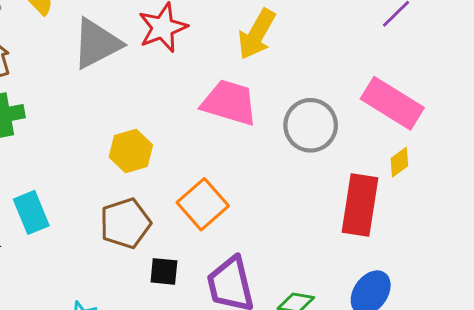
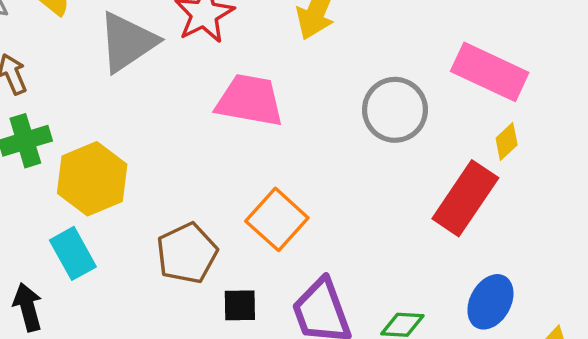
pink trapezoid: (229, 103) -> (250, 100), moved
yellow hexagon: (131, 151) -> (92, 179), moved, size x1.4
red rectangle: (360, 205) -> (465, 198), turned 32

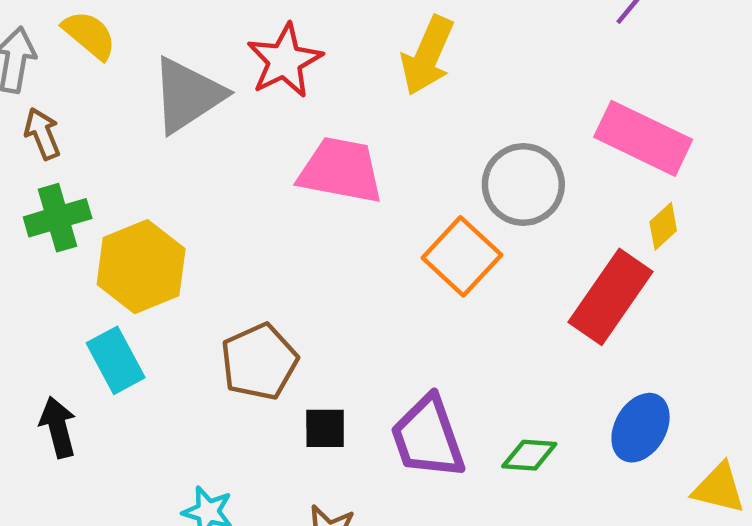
orange square: (277, 219) -> (462, 256), moved

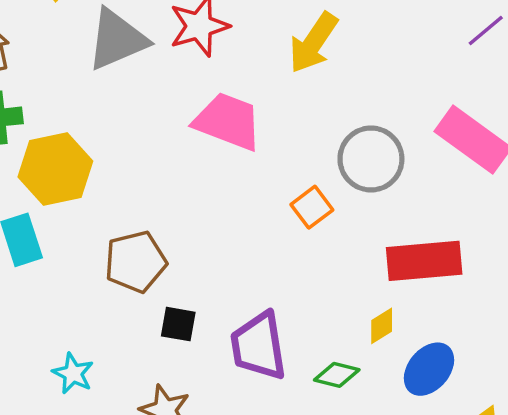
yellow diamond: (663, 226) -> (382, 326), moved
orange square: (462, 256) -> (312, 207), size x0.7
red rectangle: (611, 297) -> (424, 261), turned 40

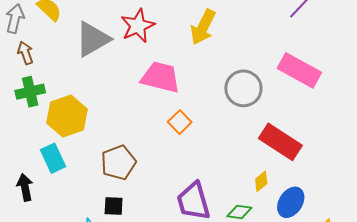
orange square: (312, 207) -> (180, 122), moved
red rectangle: (424, 261) -> (280, 142), turned 45
black square: (178, 324) -> (114, 206), moved

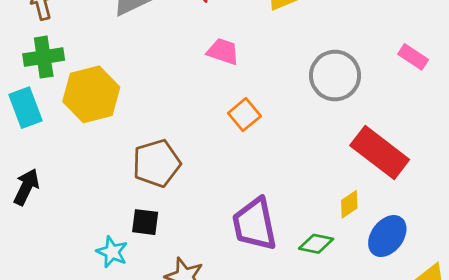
pink rectangle: (299, 70) -> (413, 57), size x0.5
pink trapezoid: (160, 77) -> (223, 51), size x0.6
cyan rectangle: (53, 158) -> (26, 108), moved
black arrow: (25, 187) -> (26, 187), turned 32

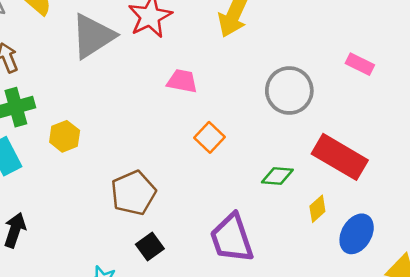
yellow hexagon: (91, 94) -> (65, 136), size x0.6
black square: (145, 222) -> (150, 247), moved, turned -36
green diamond: (316, 244) -> (277, 176), moved

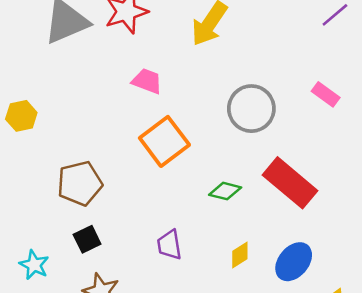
orange square: (209, 137) -> (164, 141), size x1.6
yellow diamond: (317, 209) -> (240, 255), moved
purple trapezoid: (232, 238) -> (169, 245), size x0.6

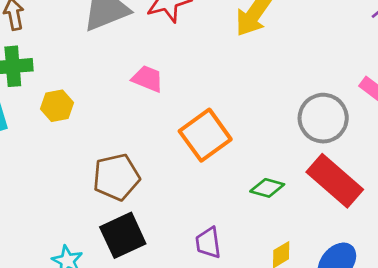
pink trapezoid: (147, 81) -> (147, 79), moved
gray circle: (251, 109) -> (323, 118), moved
black square: (87, 239) -> (123, 235), size x1.6

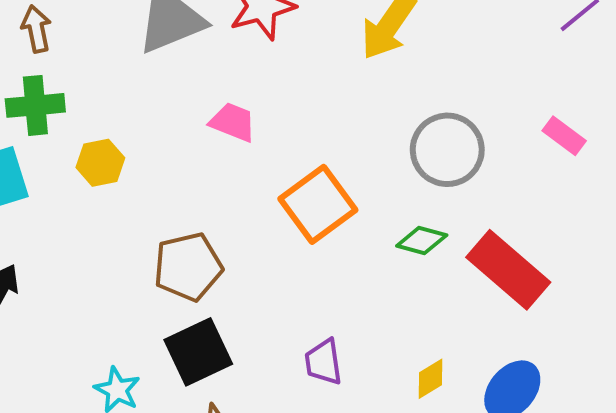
gray circle: (323, 118) -> (447, 150), moved
green diamond: (267, 188) -> (422, 241), moved

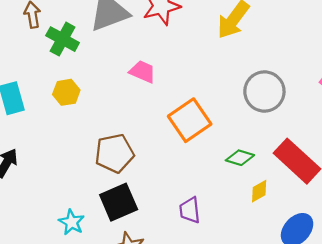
green cross: (35, 105) -> (63, 39), moved, turned 32
green diamond: (422, 241) -> (240, 158), moved
yellow diamond: (430, 379) -> (259, 191), moved

